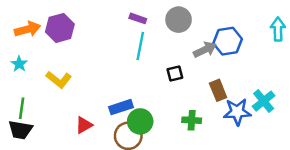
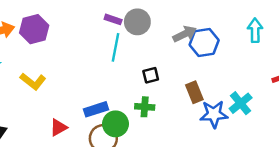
gray circle: (179, 20) -> (137, 22), moved
gray arrow: (205, 50) -> (185, 34), moved
green cross: (192, 120) -> (145, 107), moved

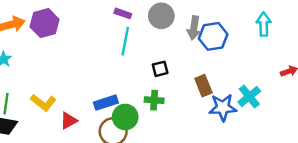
gray circle: (137, 22) -> (161, 16), moved
gray arrow: (185, 34) -> (194, 28), turned 125
yellow L-shape: (33, 81) -> (43, 103), moved

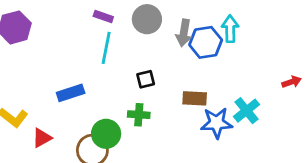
cyan arrow: (264, 24) -> (230, 29), moved
brown rectangle: (203, 86) -> (195, 98), turned -65
blue rectangle: (106, 103) -> (71, 93), moved

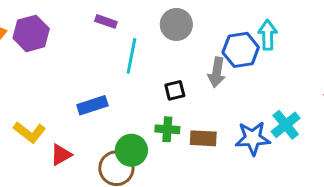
purple rectangle: (103, 16) -> (106, 21), moved
gray arrow: (184, 33) -> (217, 72), moved
brown rectangle: (195, 98) -> (203, 138), moved

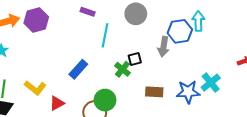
blue rectangle: (92, 105) -> (78, 69), turned -30
green cross: (167, 129) -> (122, 69), moved, turned 35

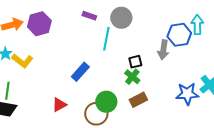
gray circle: (136, 14) -> (121, 18), moved
green cross: (122, 69) -> (132, 77), moved
yellow L-shape: (35, 88) -> (22, 61), moved
brown rectangle: (154, 92) -> (138, 100), moved, turned -30

